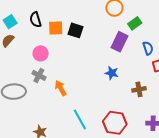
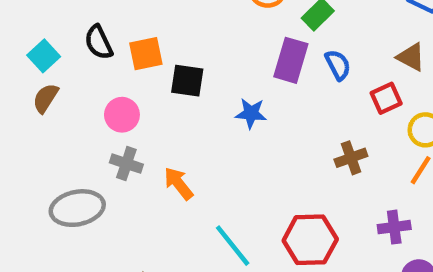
black square: (75, 30) -> (187, 81), moved
blue semicircle: (148, 48) -> (338, 65), moved
blue star: (112, 73) -> (251, 113), moved

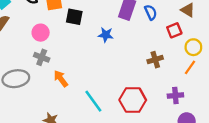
orange arrow: (179, 183) -> (61, 79), moved

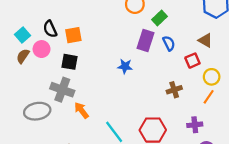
black square: (74, 17) -> (69, 62), moved
pink circle: (41, 33) -> (42, 49), moved
gray cross: (42, 57) -> (62, 90), size x1.5

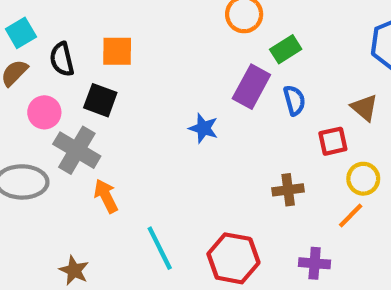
black semicircle: (50, 29) -> (62, 59), moved
pink circle: (42, 49) -> (44, 112), moved

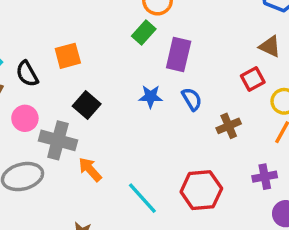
green rectangle: (286, 49) -> (144, 32), moved
black square: (100, 100) -> (87, 105), moved, turned 36
blue semicircle: (294, 100) -> (192, 99), moved

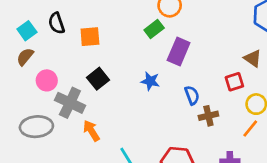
black semicircle: (27, 74) -> (56, 23), moved
blue semicircle: (192, 99) -> (192, 95), moved

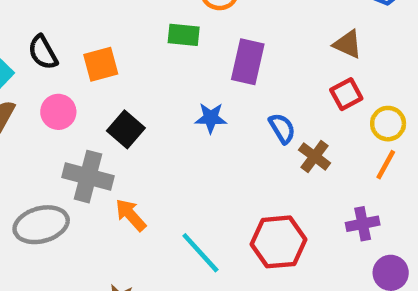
green rectangle: (154, 29) -> (184, 35), moved, turned 54
brown triangle: (253, 58) -> (348, 44), moved
pink circle: (47, 80) -> (58, 112), moved
brown cross: (208, 116) -> (315, 156), turned -30

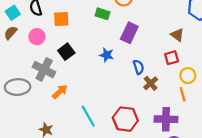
orange line: (386, 165) -> (183, 94), turned -56
orange arrow: (131, 215) -> (60, 92), turned 77
purple cross: (363, 224) -> (166, 119), size x1.5

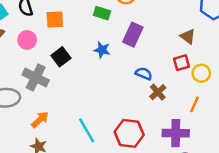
blue star: (107, 55) -> (102, 50), moved
blue semicircle: (138, 67) -> (144, 74), turned -48
yellow circle: (188, 76) -> (201, 73), moved
orange arrow: (60, 92) -> (40, 120), moved
orange line: (183, 94) -> (194, 104), turned 40

